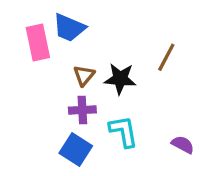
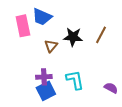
black star: (120, 79) -> (73, 37), moved
purple cross: (82, 110) -> (44, 77), moved
blue square: (76, 150) -> (46, 91), turned 30

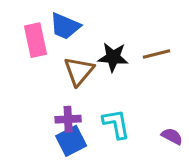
brown line: (101, 35) -> (156, 54), turned 48
brown triangle: (51, 46) -> (79, 71), size x1.5

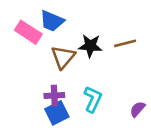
pink rectangle: (36, 40) -> (28, 32), turned -45
cyan L-shape: (116, 124) -> (93, 99), turned 35
purple semicircle: (172, 136) -> (137, 109), turned -77

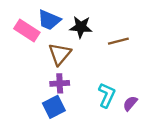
black star: (90, 46) -> (81, 27), moved
purple cross: (54, 95) -> (60, 83), moved
cyan L-shape: (93, 99) -> (107, 95), moved

